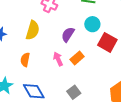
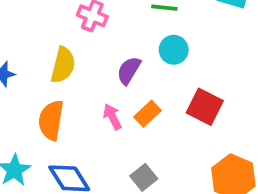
red square: (107, 42) -> (205, 107), moved
orange semicircle: (25, 60) -> (51, 120), size x1.5

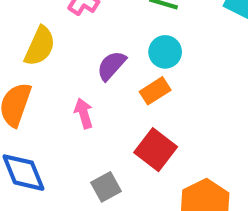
red square: (205, 107) -> (156, 150), moved
orange rectangle: (148, 114) -> (155, 91), moved

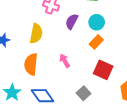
purple semicircle: (111, 66) -> (72, 21), moved

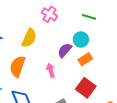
purple semicircle: (72, 21) -> (65, 50), moved
cyan circle: (97, 22) -> (81, 40), moved

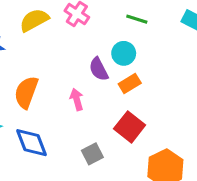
yellow semicircle: (29, 38) -> (34, 20), moved, turned -144
purple semicircle: (65, 50) -> (99, 69), turned -70

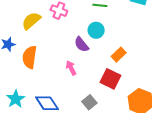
orange rectangle: (130, 84) -> (119, 55), moved
orange semicircle: (26, 92) -> (30, 57), moved

